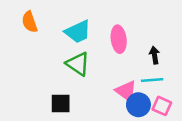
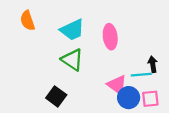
black arrow: (155, 55) -> (153, 64), moved
black square: (61, 103) -> (56, 96), turned 36
pink square: (162, 106) -> (150, 99), turned -30

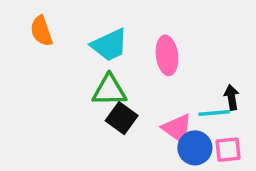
green triangle: (72, 60) -> (109, 90), turned -35
black square: (56, 96) -> (122, 118), moved

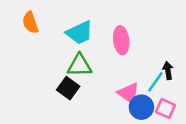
cyan line: (214, 113) -> (155, 82), turned -50
black square: (122, 118) -> (68, 88), moved
pink square: (228, 150) -> (165, 108), turned 30

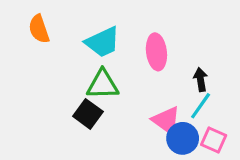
black arrow: (168, 71) -> (201, 80), moved

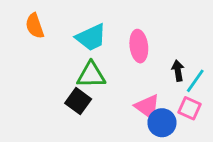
cyan line: (201, 106) -> (195, 81), moved
pink square: (214, 140) -> (189, 108), moved

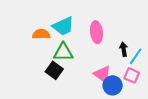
orange semicircle: (35, 26) -> (41, 34), moved, turned 108

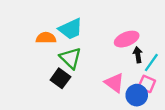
pink ellipse: (96, 32) -> (127, 39), moved, turned 75
green triangle: (63, 52) -> (71, 58), turned 45
blue circle: (113, 85) -> (137, 95), moved

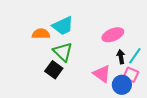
black arrow: (138, 55) -> (121, 57), moved

